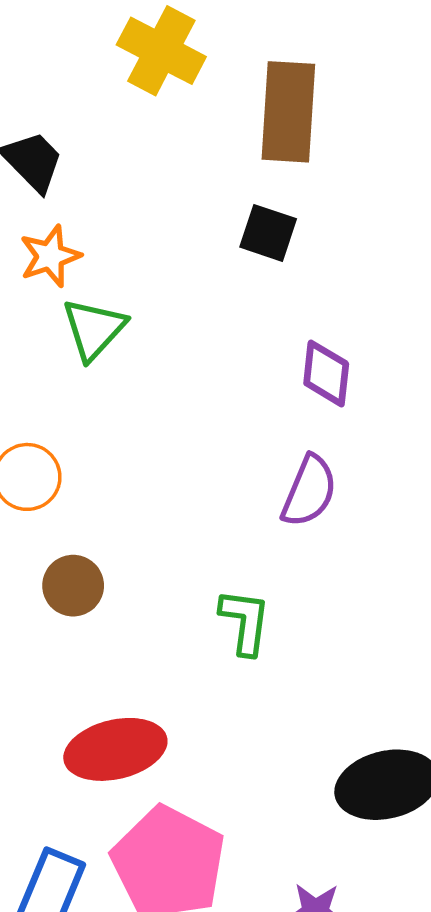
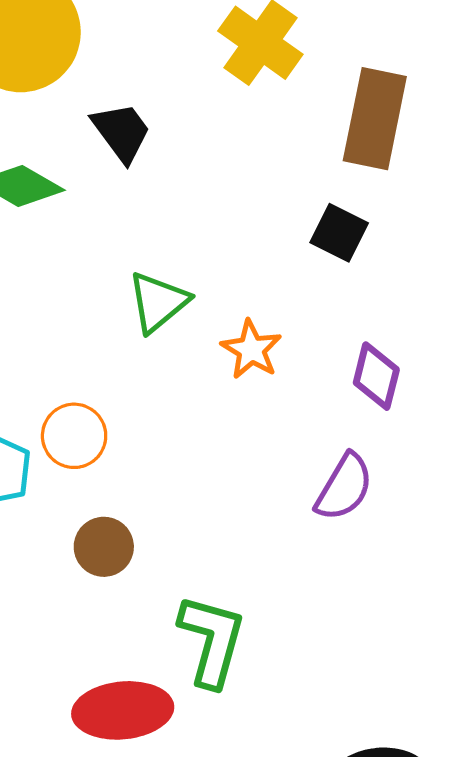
orange star: (50, 256) -> (251, 350), moved, turned -30
green L-shape: (245, 622) -> (212, 641), moved, size x1.4

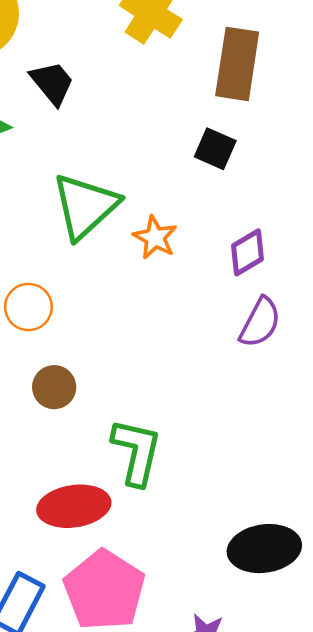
green triangle: (158, 302) -> (85, 206), size x1.5
purple diamond: (376, 376) -> (247, 252), turned 48
purple semicircle: (344, 487) -> (260, 322), moved

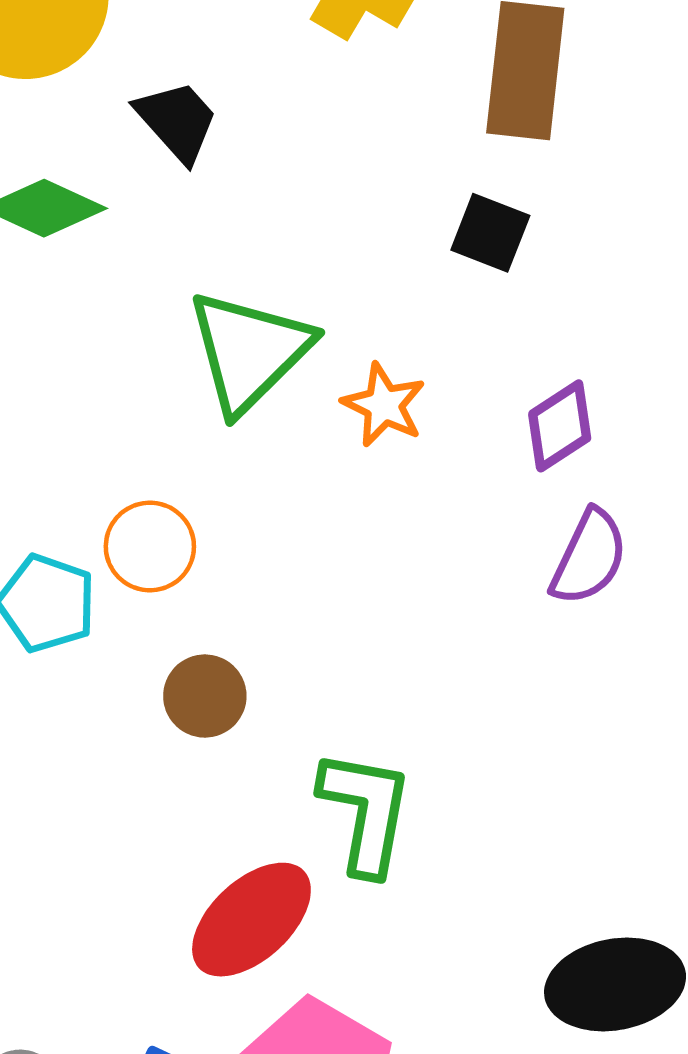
red ellipse: (74, 506) -> (251, 920), turned -32

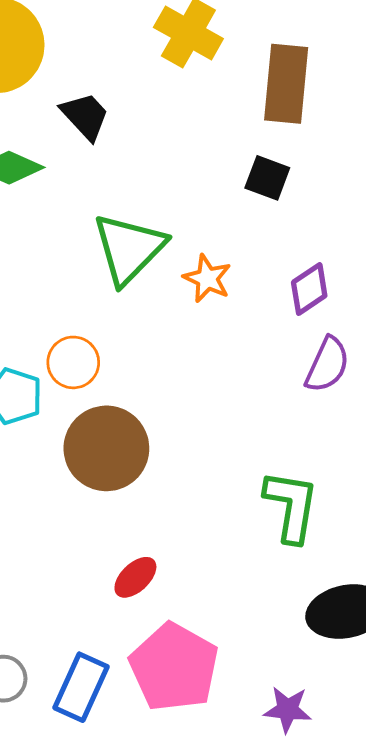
brown circle: (205, 696) -> (106, 448), size x1.8
green L-shape: (366, 812) -> (291, 506), moved
red ellipse: (251, 920) -> (135, 577), size x0.6

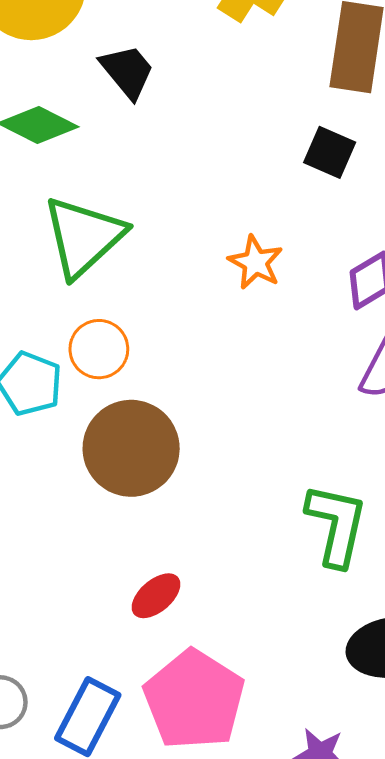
green triangle: (129, 249) -> (84, 237), moved

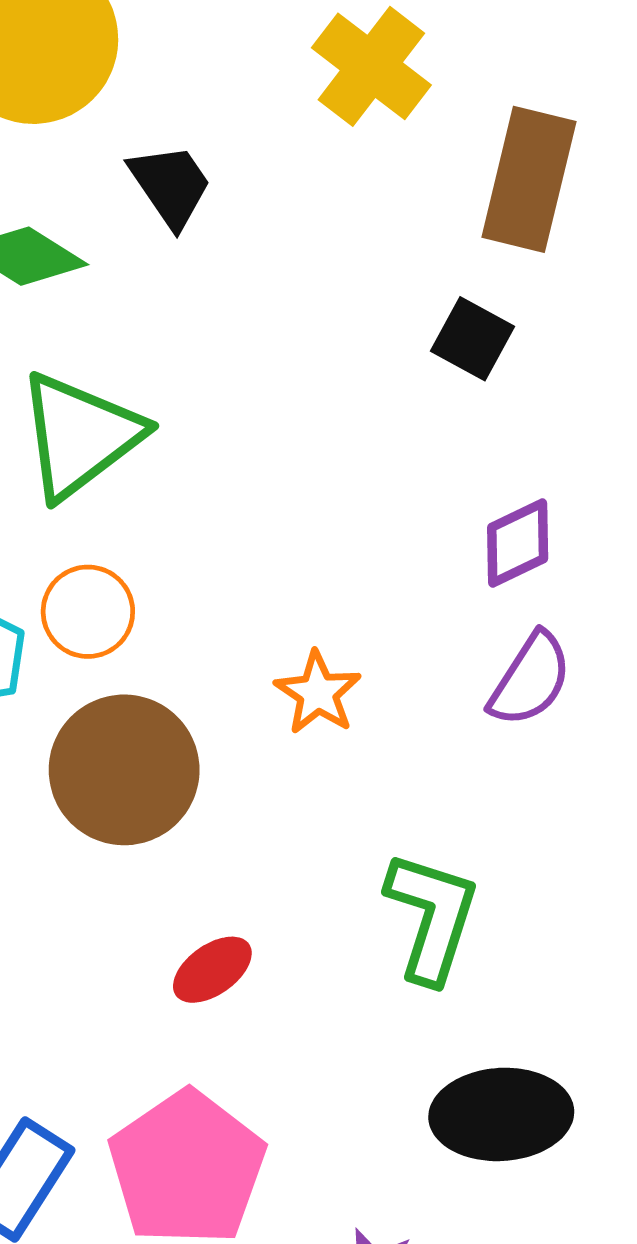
orange star: (256, 262) -> (318, 693), moved
red ellipse: (156, 596) -> (212, 970), moved

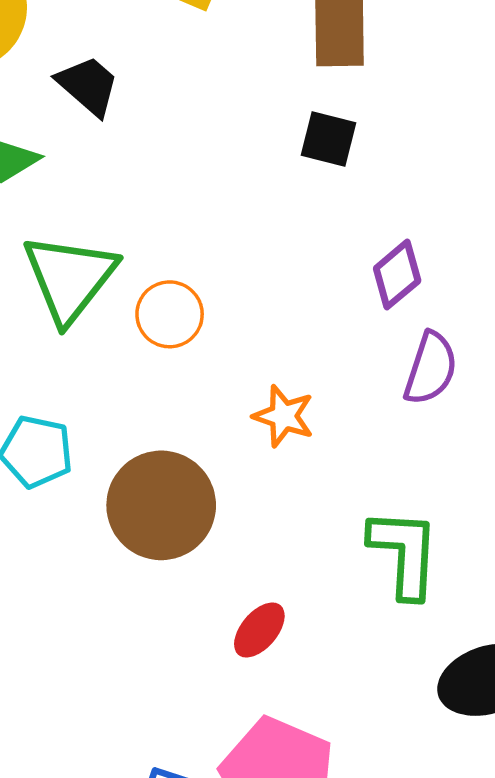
orange circle: (88, 612) -> (170, 314), moved

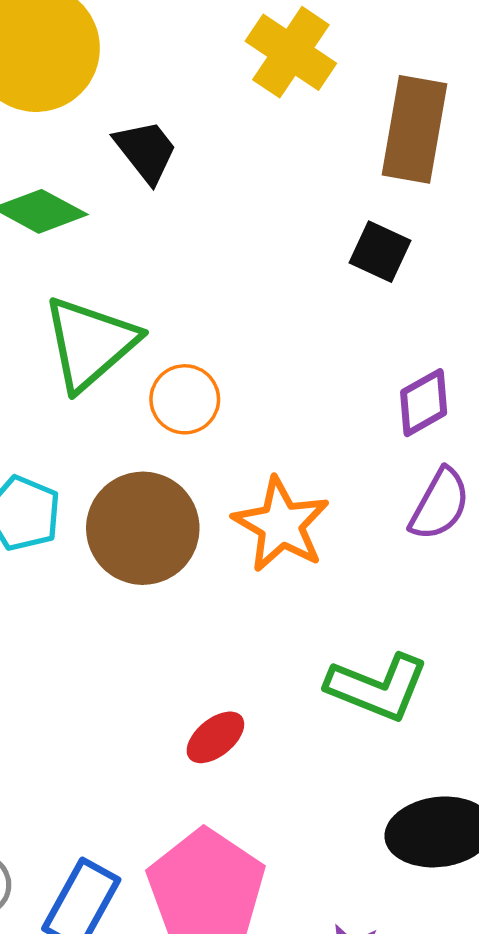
orange star: (284, 416) -> (281, 525), size x1.5
brown circle: (161, 505) -> (143, 528), moved
green L-shape: (404, 553) -> (377, 687), turned 98

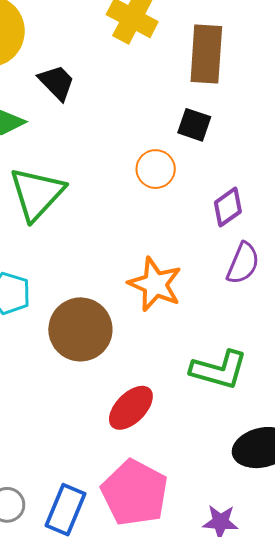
orange circle: (185, 399) -> (156, 169), moved
brown circle: (143, 528) -> (80, 329), moved
red ellipse: (215, 737) -> (131, 408), size x1.4

